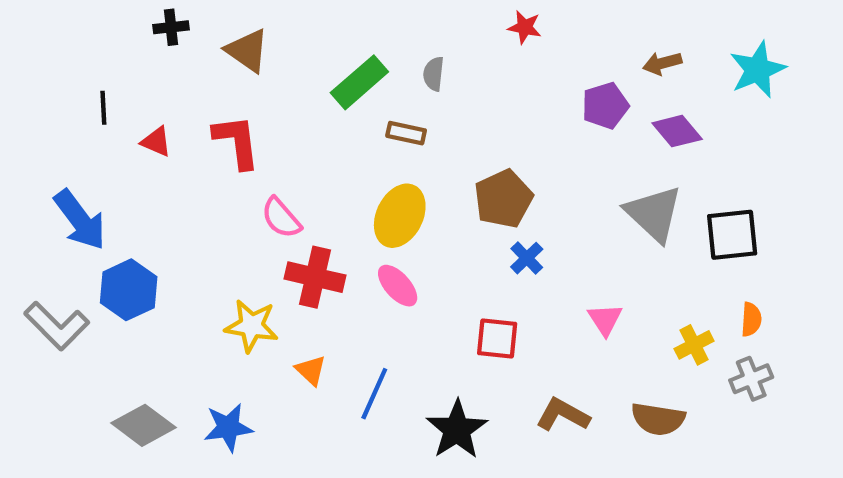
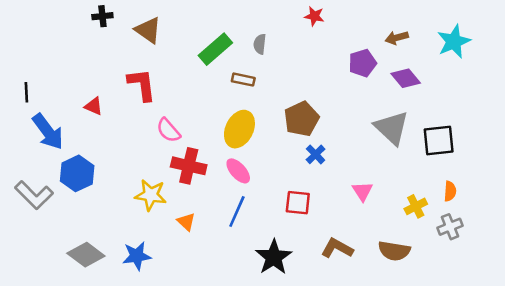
black line: (103, 108) -> (26, 92), moved
red triangle: (156, 142) -> (94, 106), moved
blue line: (374, 394) -> (237, 211), moved

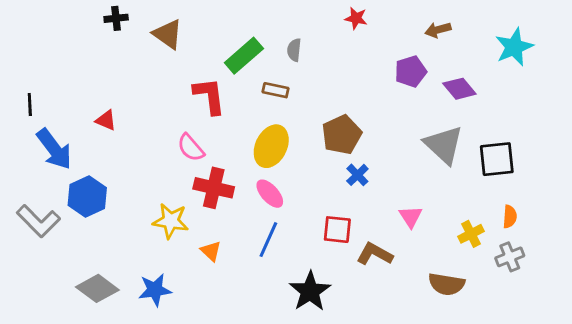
brown arrow: (397, 38) -> (438, 30), moved
red L-shape: (142, 85) -> (209, 96), moved
brown L-shape: (337, 248) -> (375, 254), moved

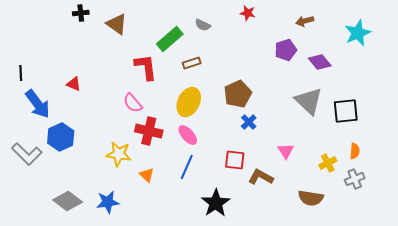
gray semicircle: (294, 50) -> (203, 25), moved, turned -70
brown rectangle: (276, 90) -> (192, 63), turned -30

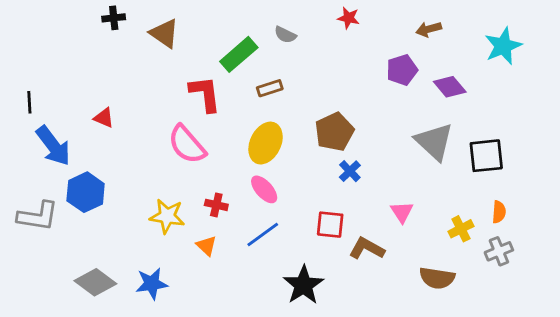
pink semicircle: (133, 103) -> (187, 144), size x1.4
red cross: (149, 131) -> (216, 205), moved, size x0.6
gray L-shape: (27, 154) -> (38, 216), turned -36
blue line: (187, 167) -> (263, 234), turned 30

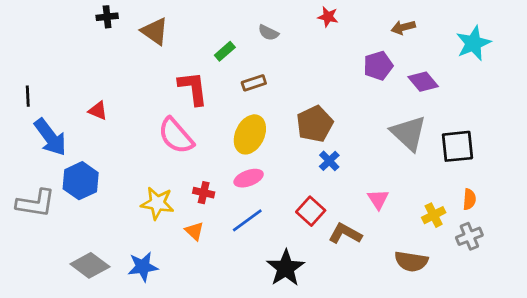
green rectangle: (239, 54) -> (225, 51), size x0.6
pink ellipse: (264, 189) -> (249, 178), turned -68
red square: (330, 225) -> (311, 211), turned 36

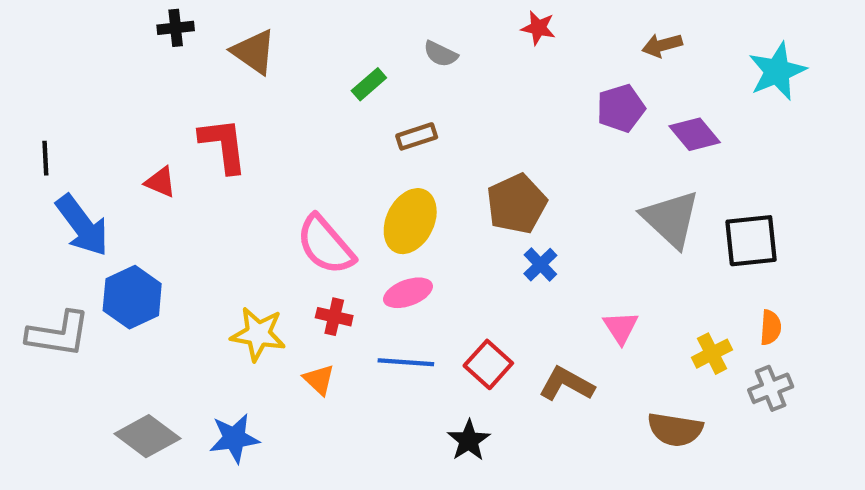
red L-shape: (193, 88) -> (223, 145), moved
pink semicircle: (176, 136) -> (325, 245), moved
red square: (311, 211) -> (488, 364), moved
blue line: (247, 220) -> (406, 362), turned 40
black star: (286, 268) -> (469, 440), size x0.7

